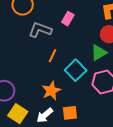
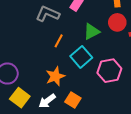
green triangle: (99, 53) -> (92, 32), moved
orange square: (70, 113) -> (73, 100), turned 35

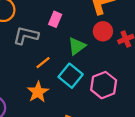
orange line: (59, 41) -> (43, 63), turned 32
orange star: (55, 76) -> (38, 92), moved

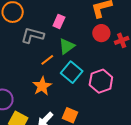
green triangle: (77, 46) -> (67, 46), moved

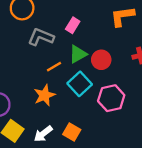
red circle: (101, 33) -> (101, 60), moved

